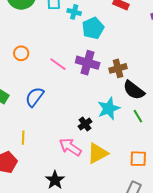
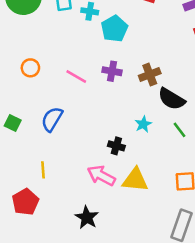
purple cross: (88, 63) -> (112, 71), size x0.7
cyan star: (109, 108) -> (143, 124), size x0.6
black cross: (85, 124) -> (116, 146), turned -32
yellow triangle: (98, 153) -> (135, 180), turned 40

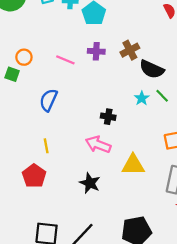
green square: (13, 123) -> (12, 74), moved
cyan star: (143, 124) -> (142, 98), moved
yellow triangle: (135, 180) -> (133, 165), moved

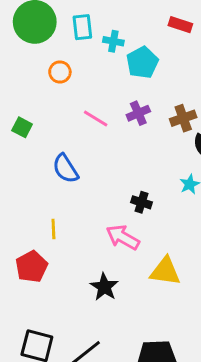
purple cross: (96, 51) -> (138, 113), turned -35
orange circle: (24, 57) -> (60, 72), moved
blue semicircle: (48, 100) -> (65, 169), turned -65

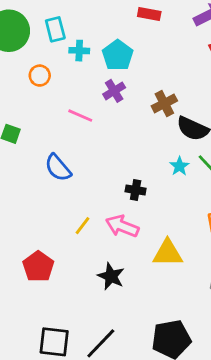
cyan cross: (113, 41) -> (79, 51), moved
purple cross: (138, 113) -> (114, 91), moved
yellow line: (53, 229) -> (83, 226), moved, turned 48

